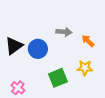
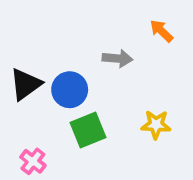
orange arrow: (88, 41) -> (161, 31), moved
green square: (58, 78) -> (88, 130), moved

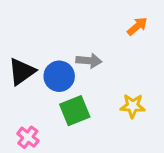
orange arrow: (161, 31) -> (137, 26), turned 95
gray arrow: (117, 58) -> (89, 61), moved

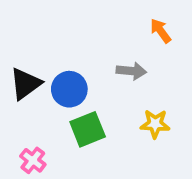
orange arrow: (137, 26) -> (161, 31), turned -85
gray arrow: (89, 61) -> (131, 71), moved

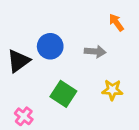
blue circle: (69, 89) -> (50, 46), moved
green square: (88, 129) -> (63, 94), turned -35

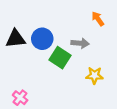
black triangle: (18, 61) -> (16, 39), moved, turned 30
green square: (63, 94) -> (60, 58), moved

